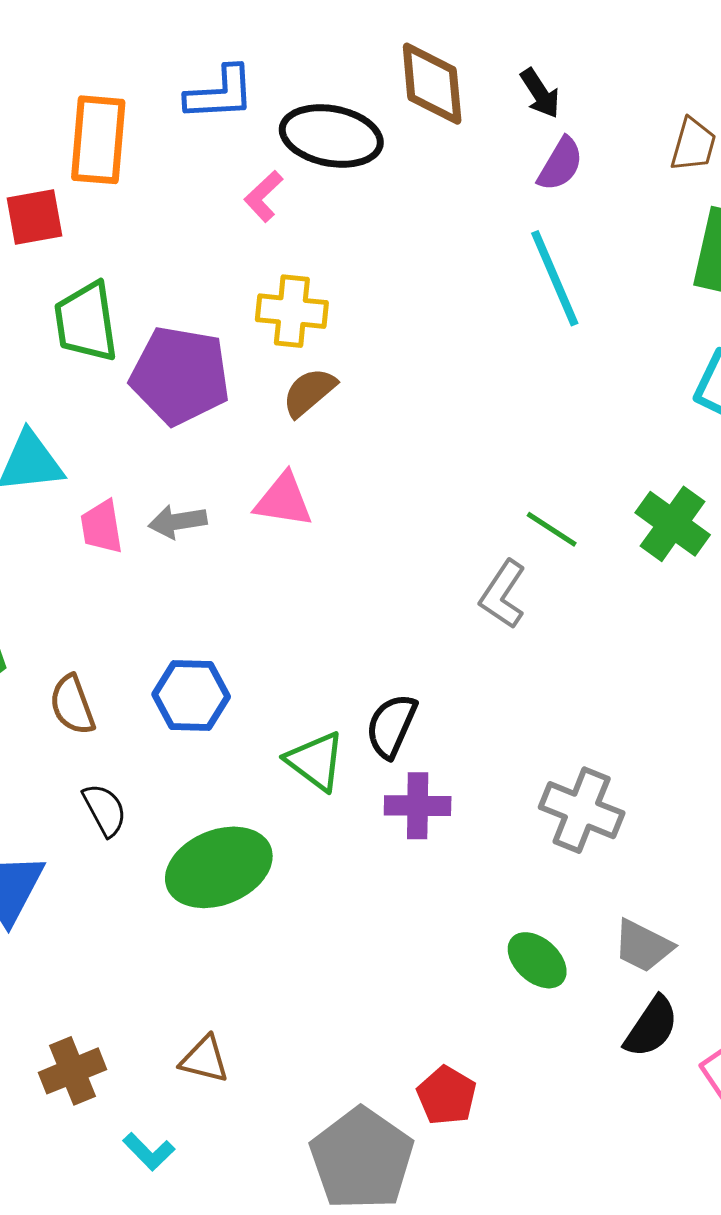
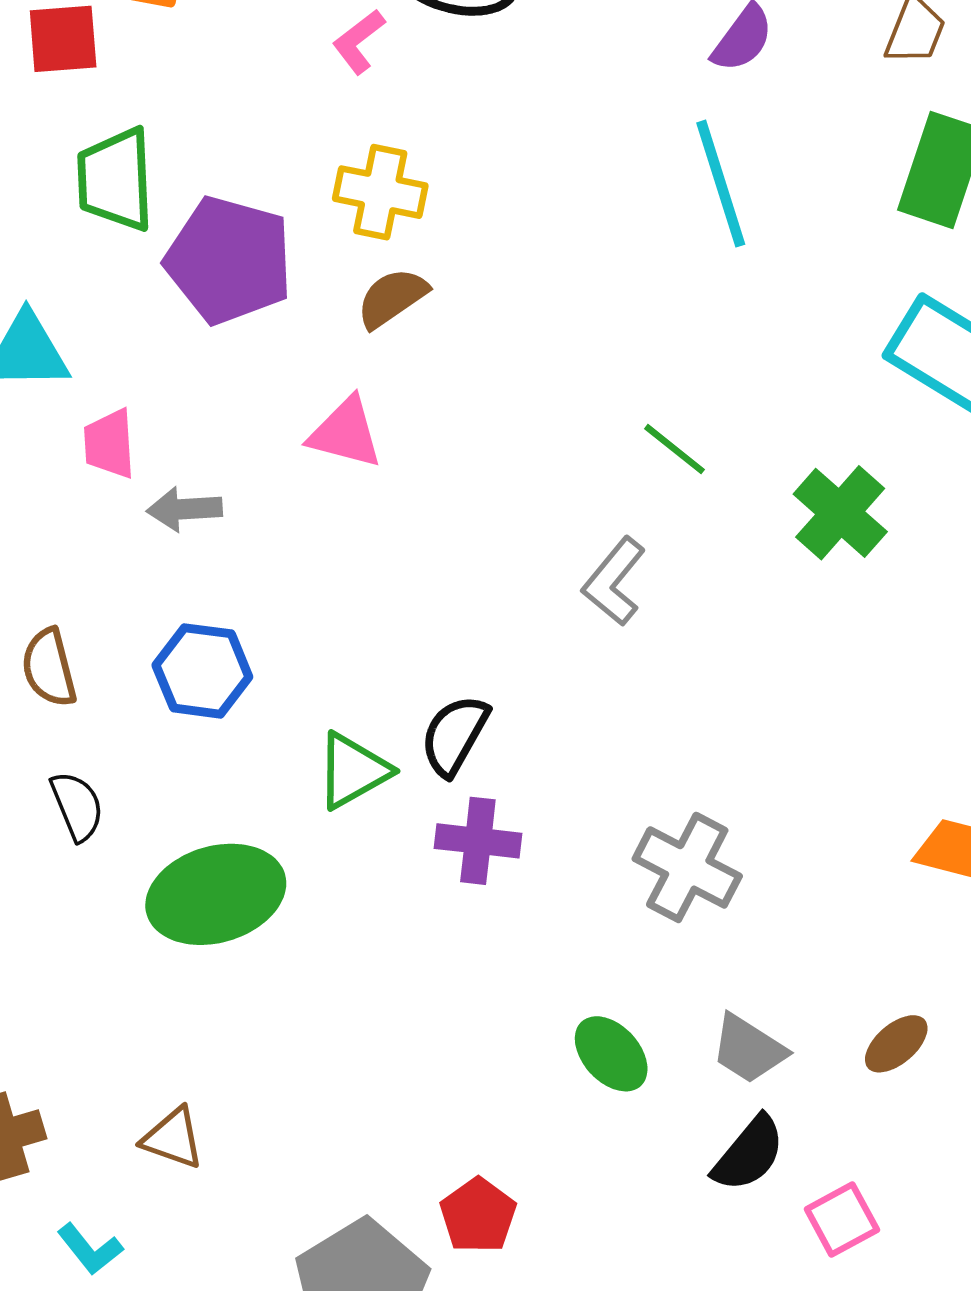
gray arrow: (178, 522) -> (184, 509), moved
green line: (552, 529) -> (675, 449), moved
green triangle: (315, 761) -> (353, 771), turned 48

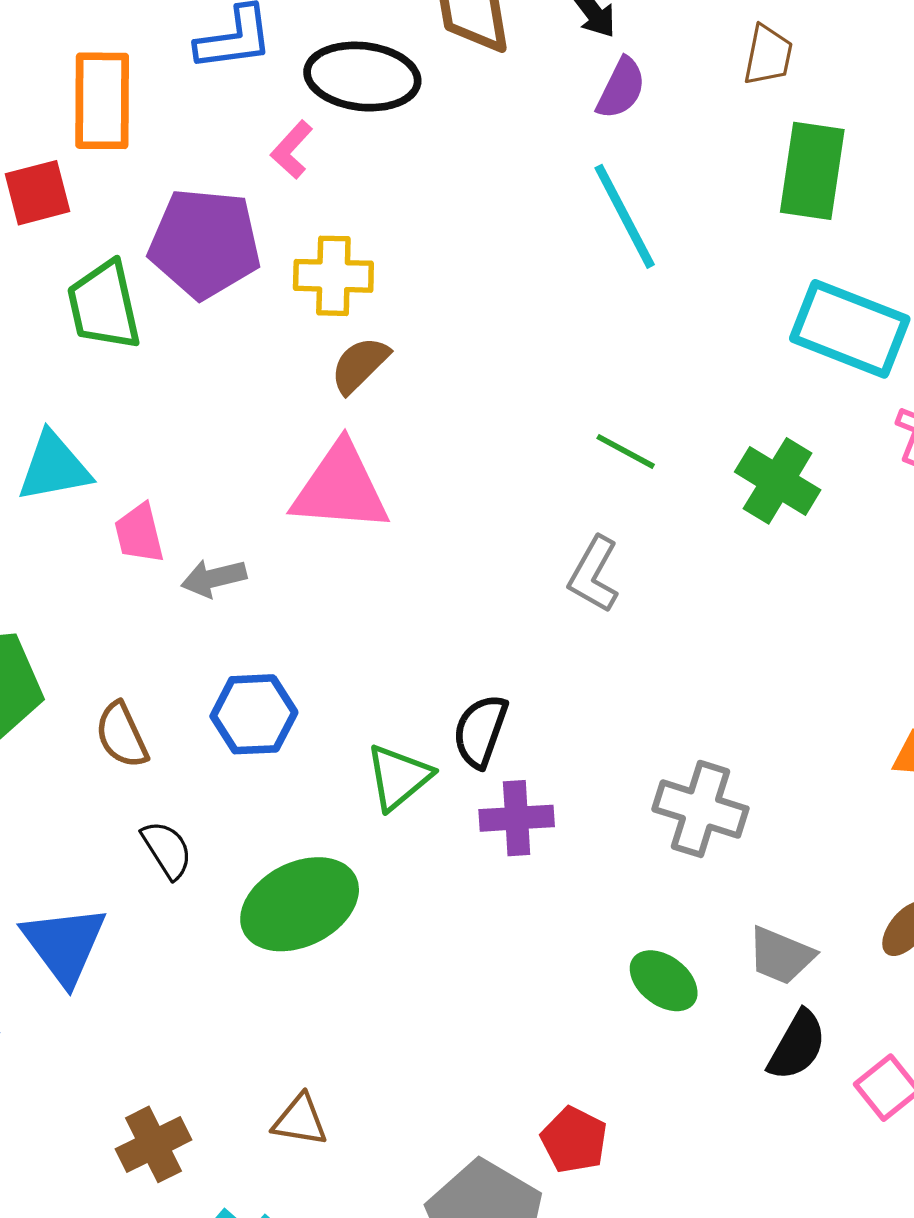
purple pentagon: (229, 260) -> (205, 243), moved
pink triangle: (345, 433) -> (340, 488), size x1.5

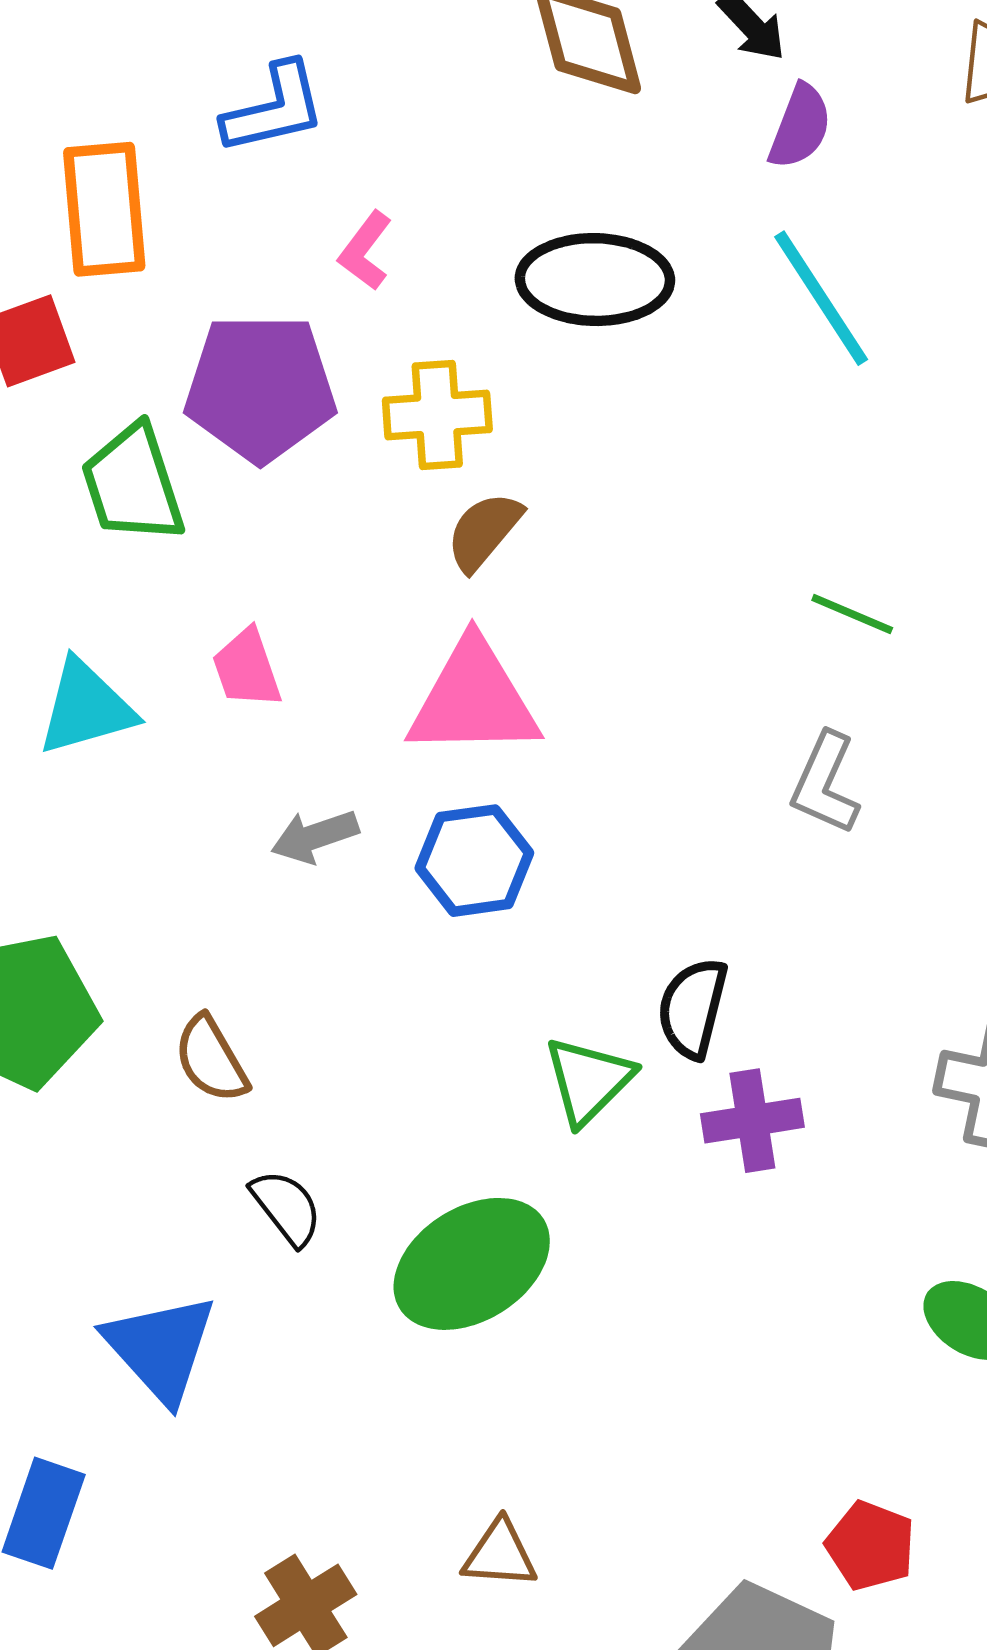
black ellipse: (362, 77) -> (595, 280), moved
pink trapezoid: (139, 533) -> (247, 668), moved
blue hexagon: (254, 714) -> (474, 861), moved

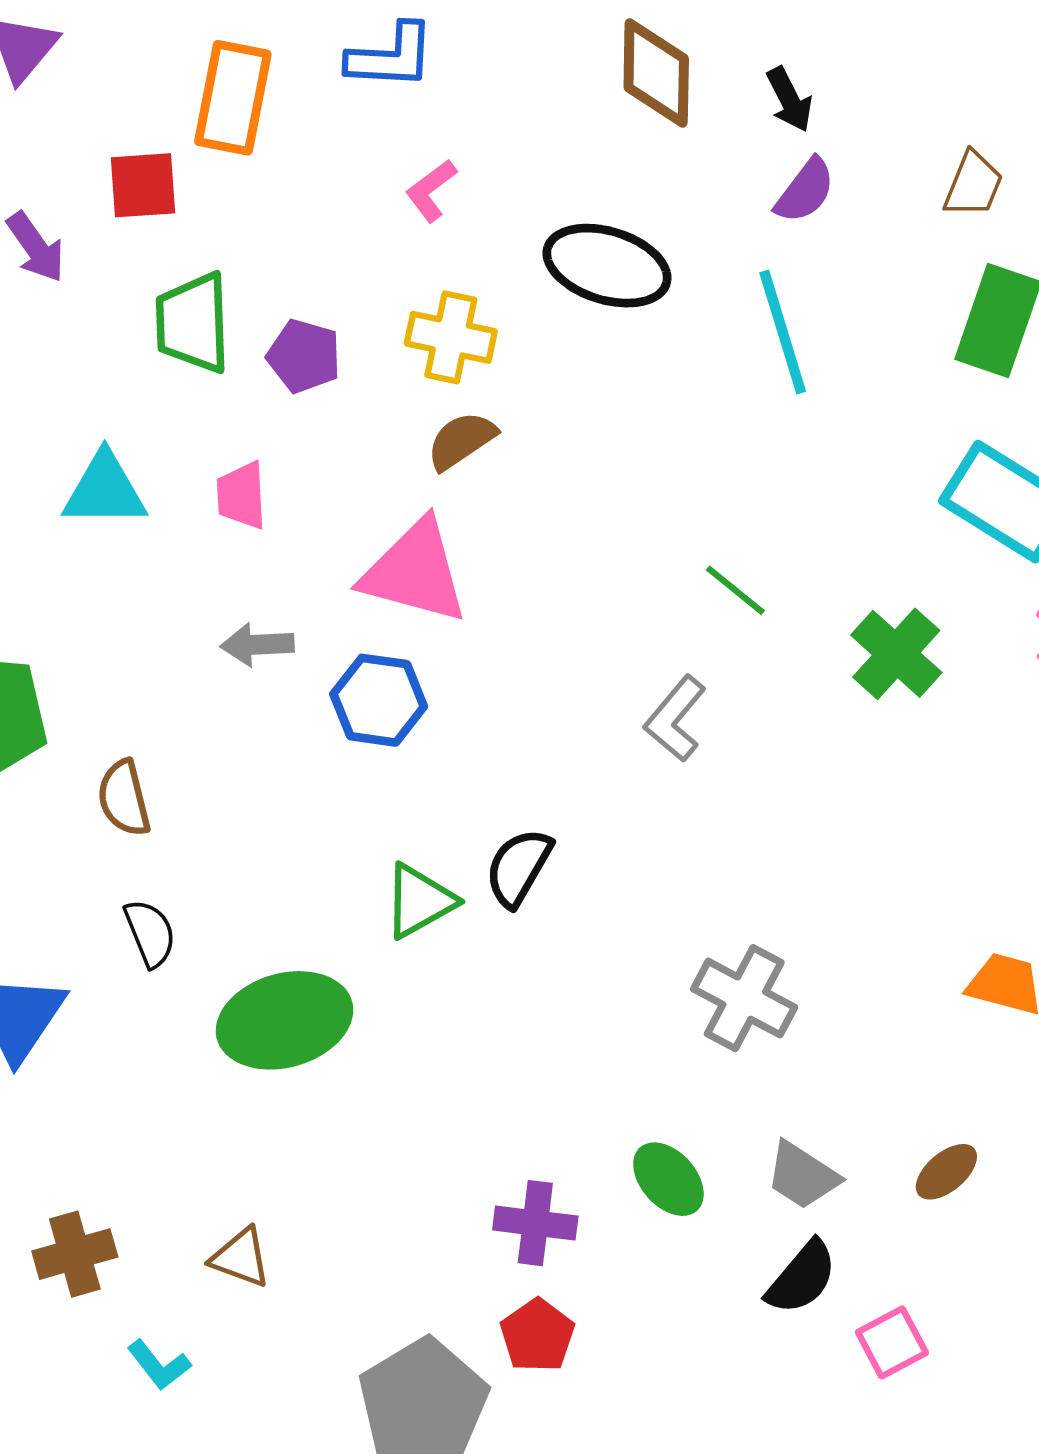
purple pentagon: (260, 388) -> (304, 356), moved, size x0.6
purple cross: (752, 1121) -> (535, 1223), moved

